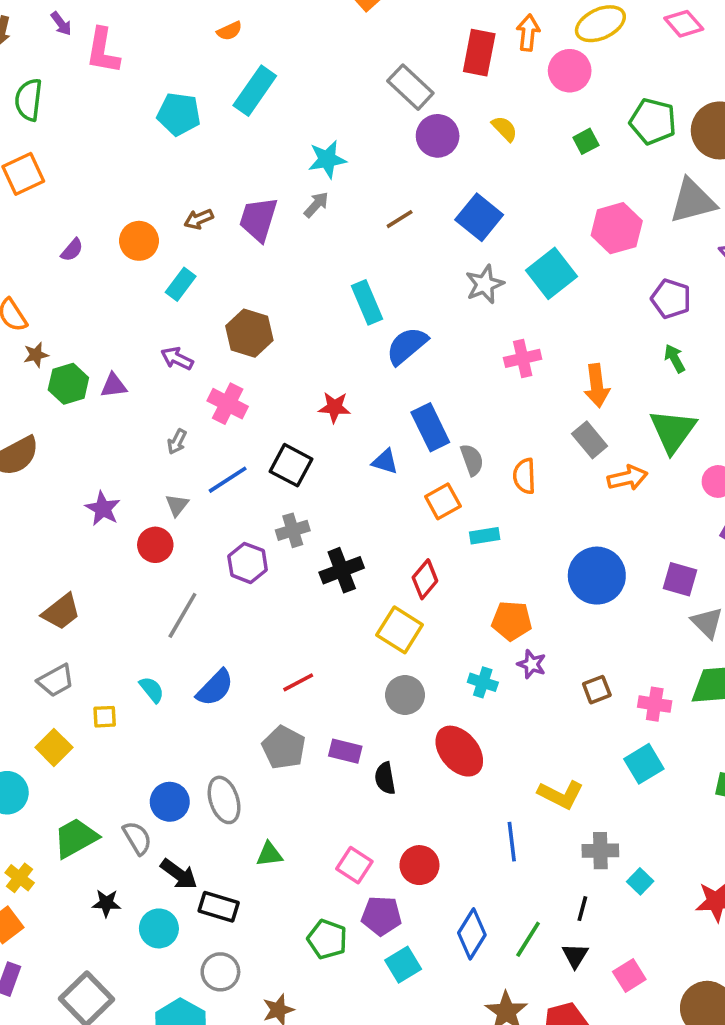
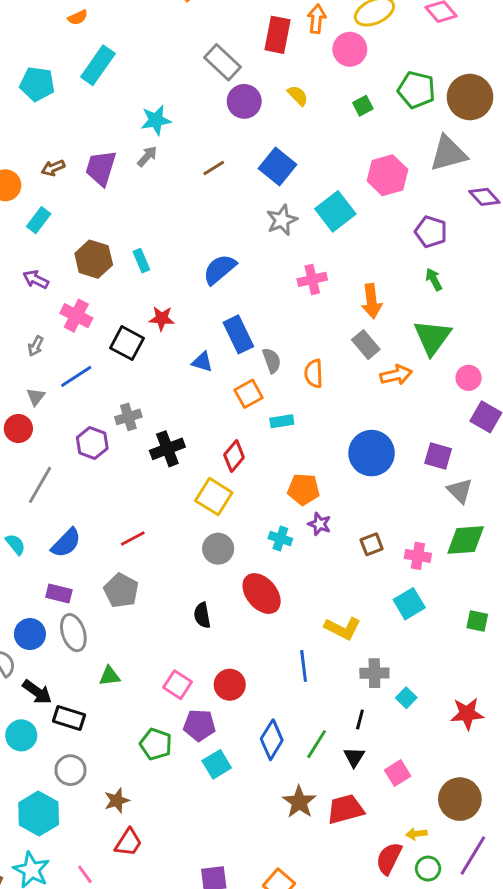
cyan rectangle: (367, 302) -> (141, 261), moved, size x0.7
black square: (291, 465) -> (127, 343), moved
purple rectangle: (345, 751) -> (59, 594), moved

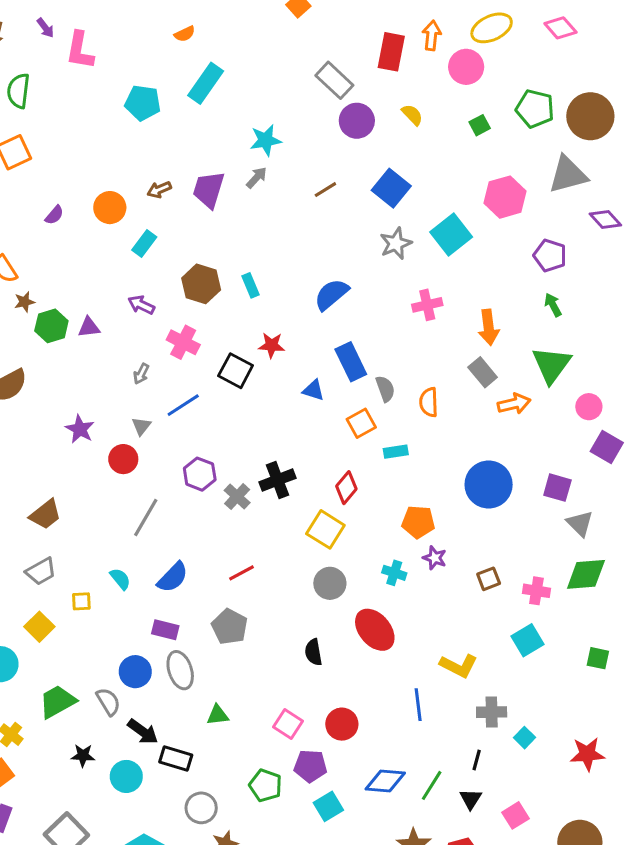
gray cross: (128, 417) -> (237, 497), moved, turned -30
blue diamond: (272, 740) -> (385, 781), turned 63
gray circle: (70, 770) -> (201, 808), moved

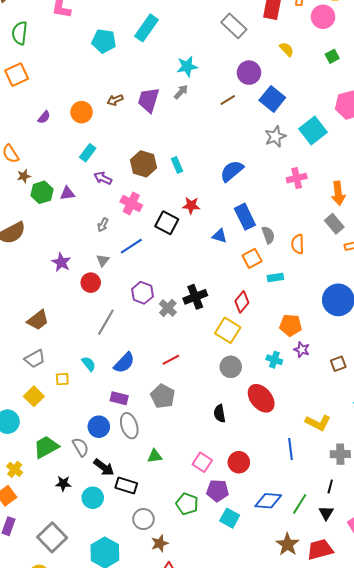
purple circle: (357, 121) -> (249, 73), moved
cyan rectangle: (144, 243) -> (88, 153), moved
cyan square: (328, 806) -> (230, 518), turned -30

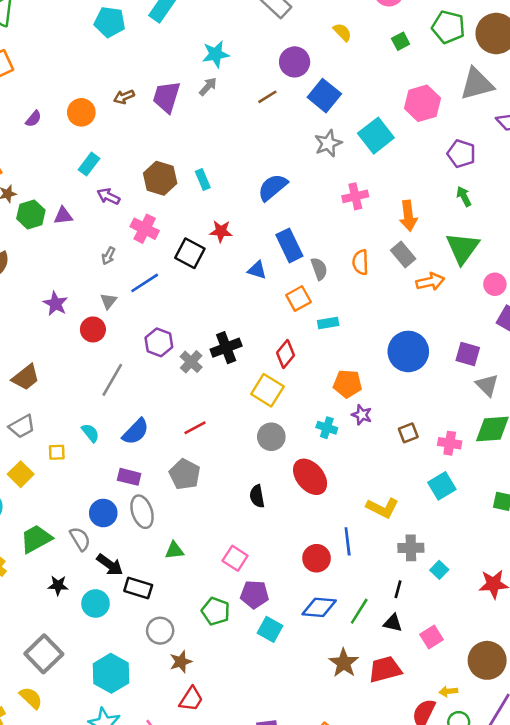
orange semicircle: (298, 244) -> (360, 262), moved
red circle: (239, 462) -> (317, 558), moved
black triangle: (326, 513) -> (393, 623), turned -49

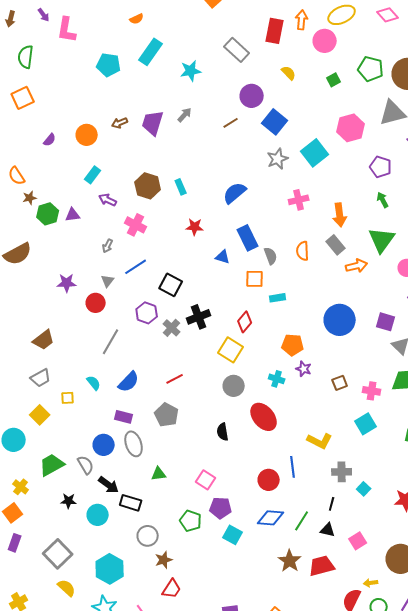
cyan star: (216, 54) -> (191, 71), moved
black square: (190, 253) -> (171, 285), moved
orange square: (298, 298) -> (255, 279), turned 30
purple star: (55, 304) -> (67, 283), turned -30
yellow semicircle: (31, 698) -> (67, 588), moved

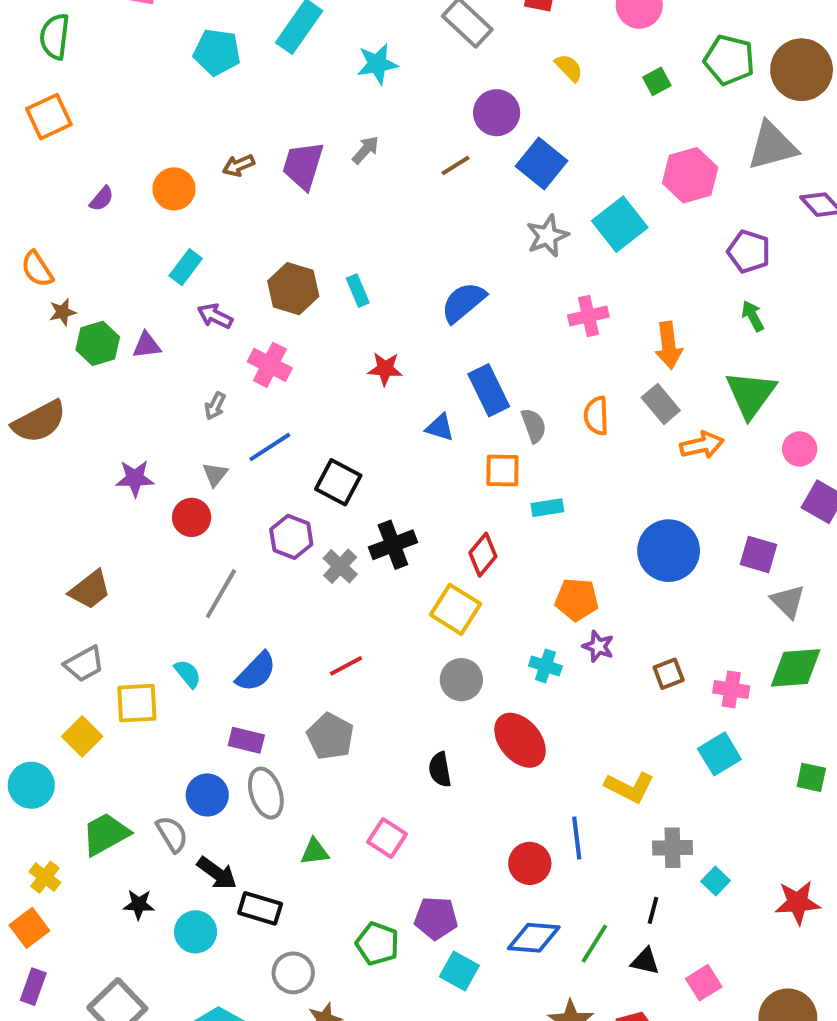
yellow square: (68, 398) -> (137, 703), size x1.6
pink square: (206, 480) -> (387, 838), moved

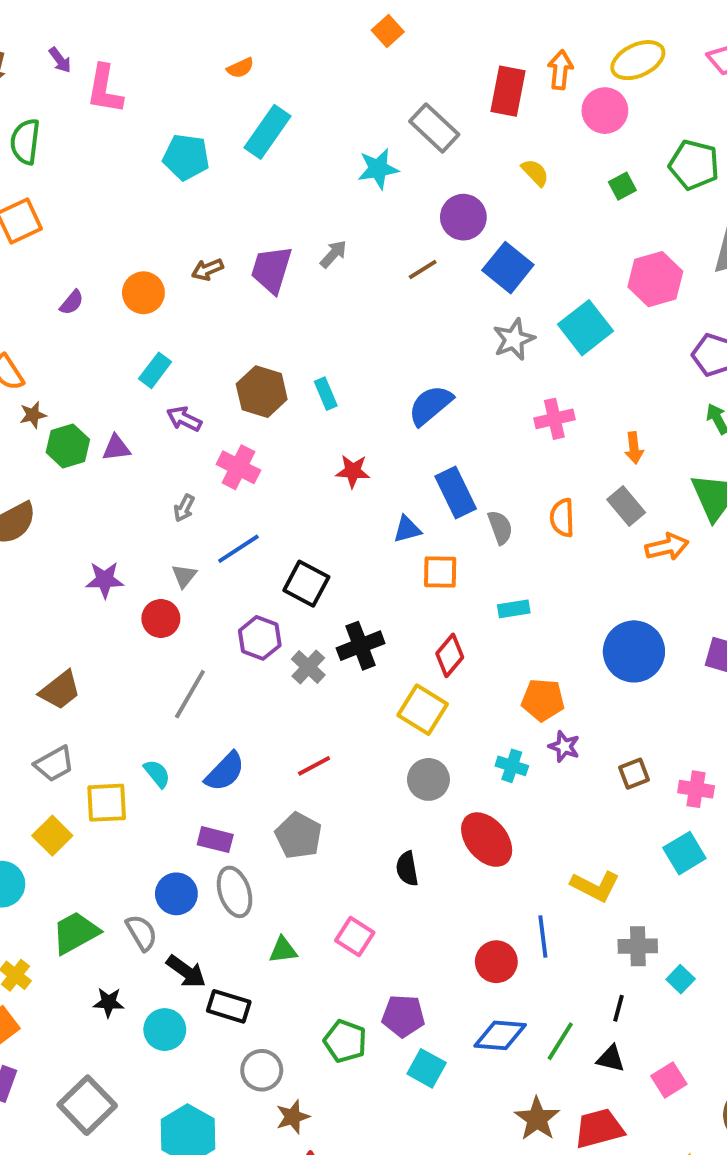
cyan star: (377, 64) -> (378, 169), moved
orange arrow: (669, 345) -> (634, 448), size x0.7
blue triangle: (440, 427) -> (407, 529), turned -32
orange square: (502, 470) -> (440, 572), moved

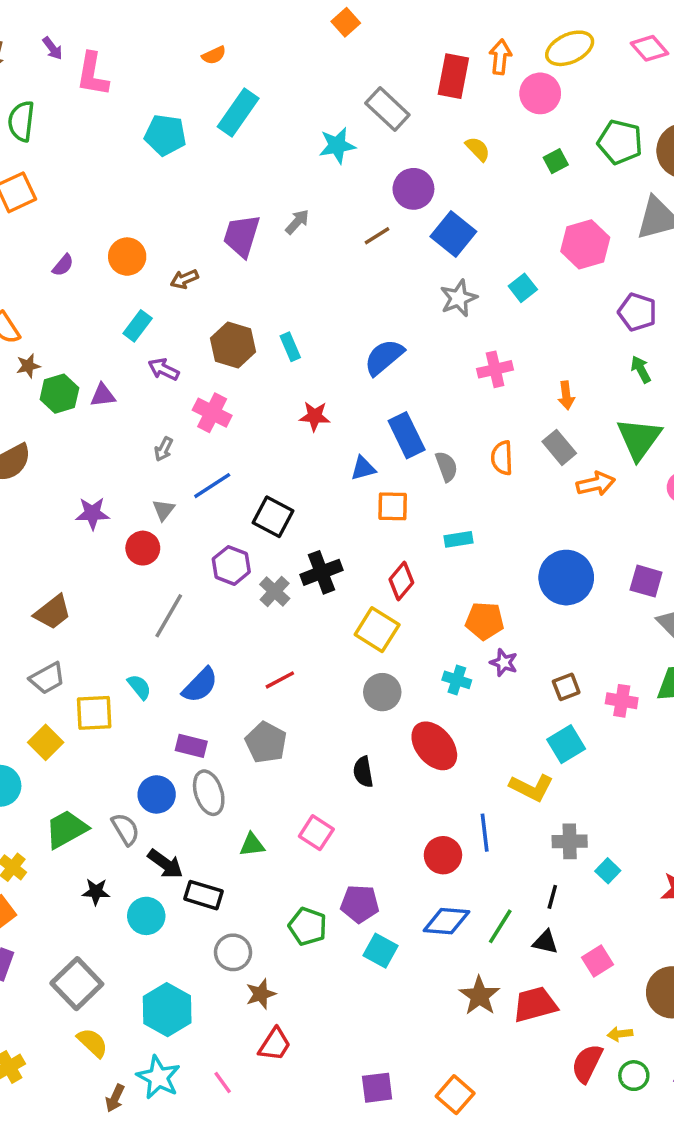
brown arrow: (207, 270) -> (184, 279), moved
cyan square: (586, 328) -> (523, 288), size x0.6
cyan square: (684, 853) -> (566, 744), moved

